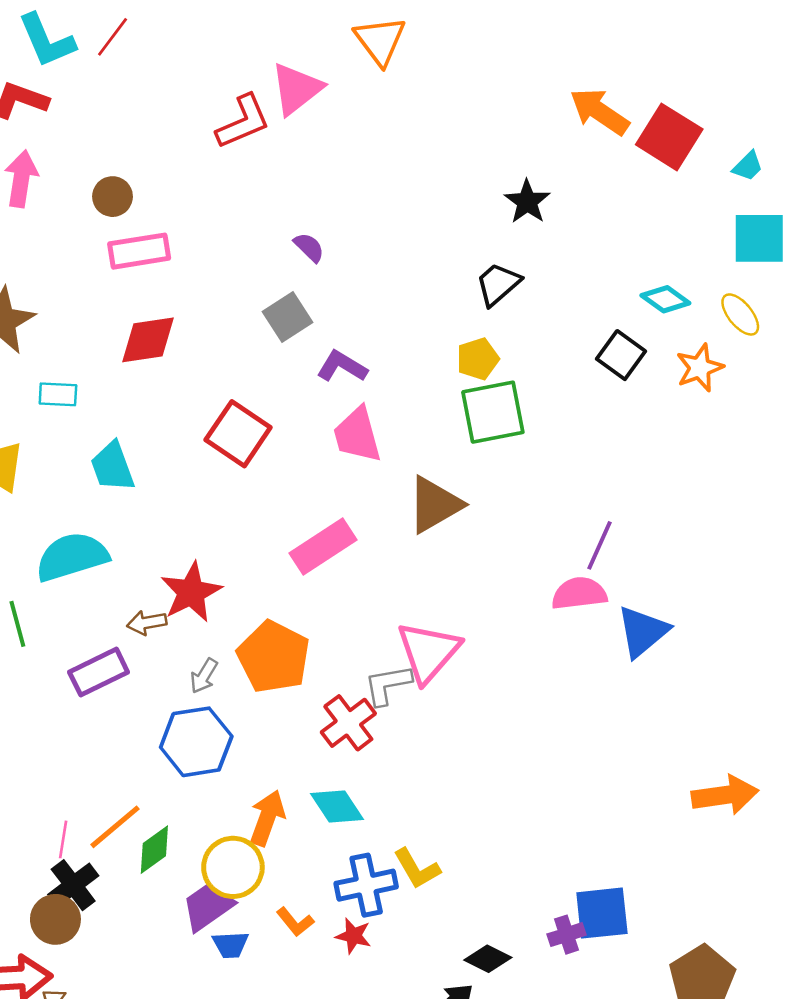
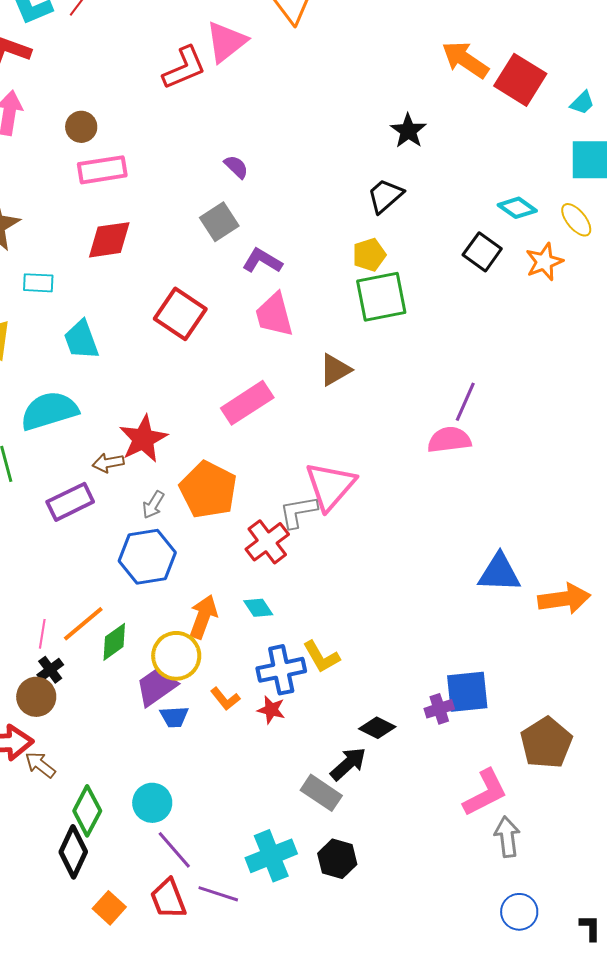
brown triangle: (435, 505) -> (335, 370), size x0.7
blue triangle: (643, 632) -> (499, 573), moved, turned 42
cyan diamond: (337, 807) -> (258, 608), size x0.7
black cross: (73, 885) -> (50, 670), size x0.7

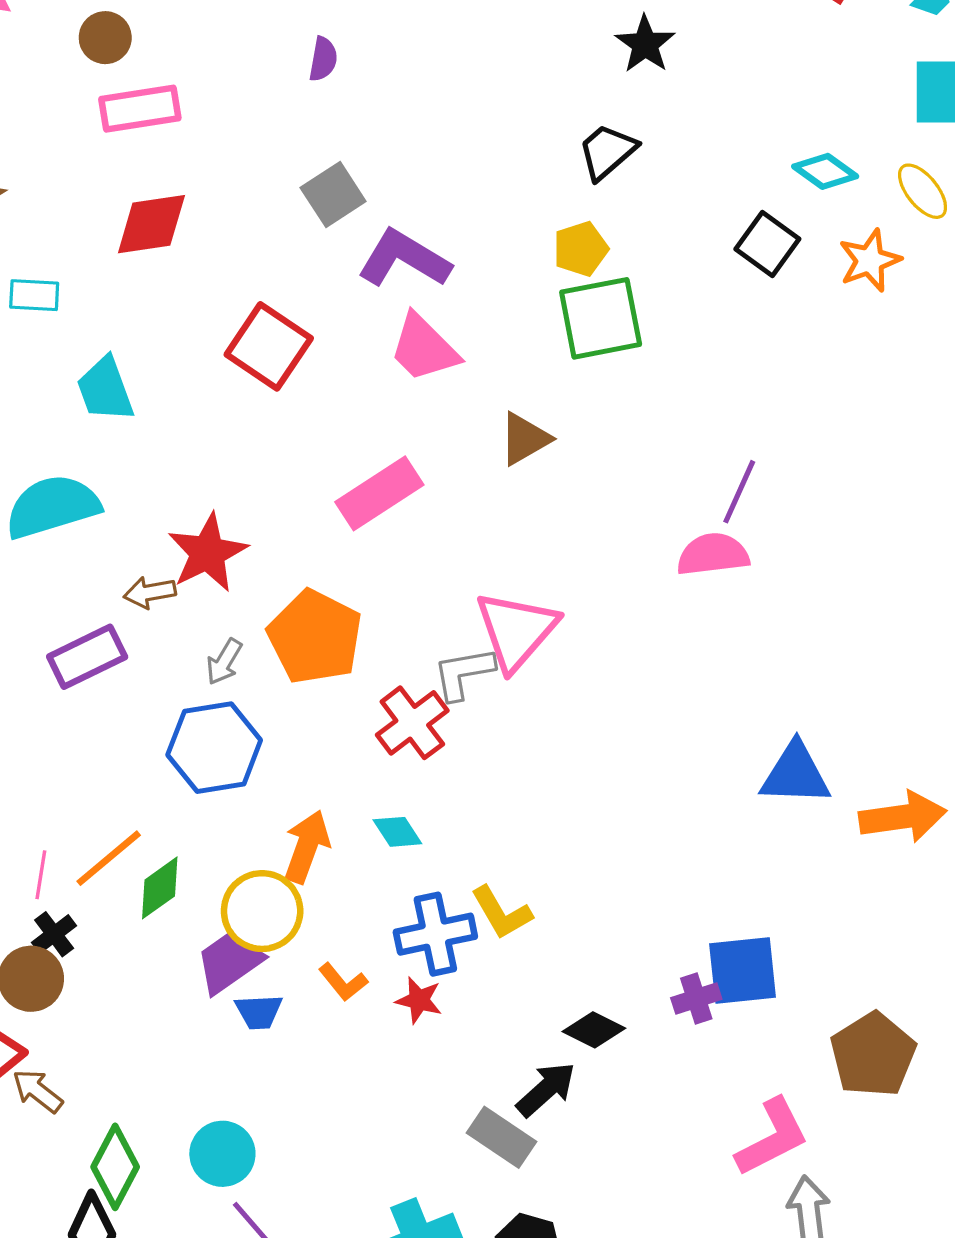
purple semicircle: (236, 167) -> (323, 59), moved, turned 56
purple L-shape: (262, 261) -> (404, 259), size x1.4
pink trapezoid: (274, 315) -> (424, 348), turned -30

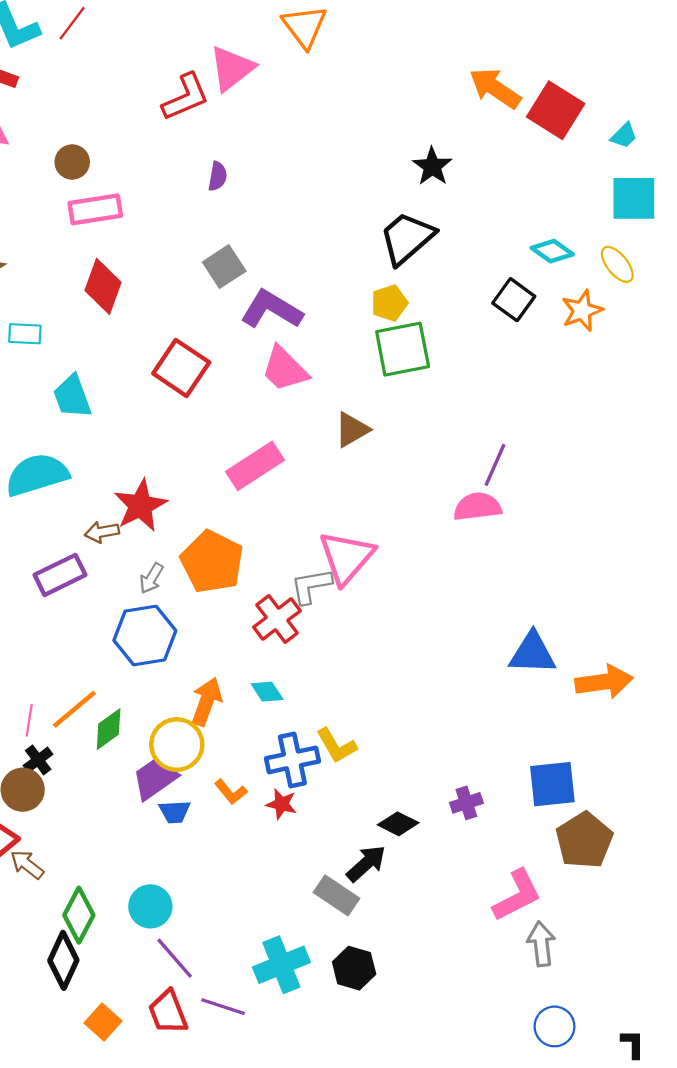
black trapezoid: (607, 152) -> (407, 238), size x1.4
red diamond: (151, 224) -> (103, 286), turned -62
blue square: (743, 970) -> (552, 784), moved

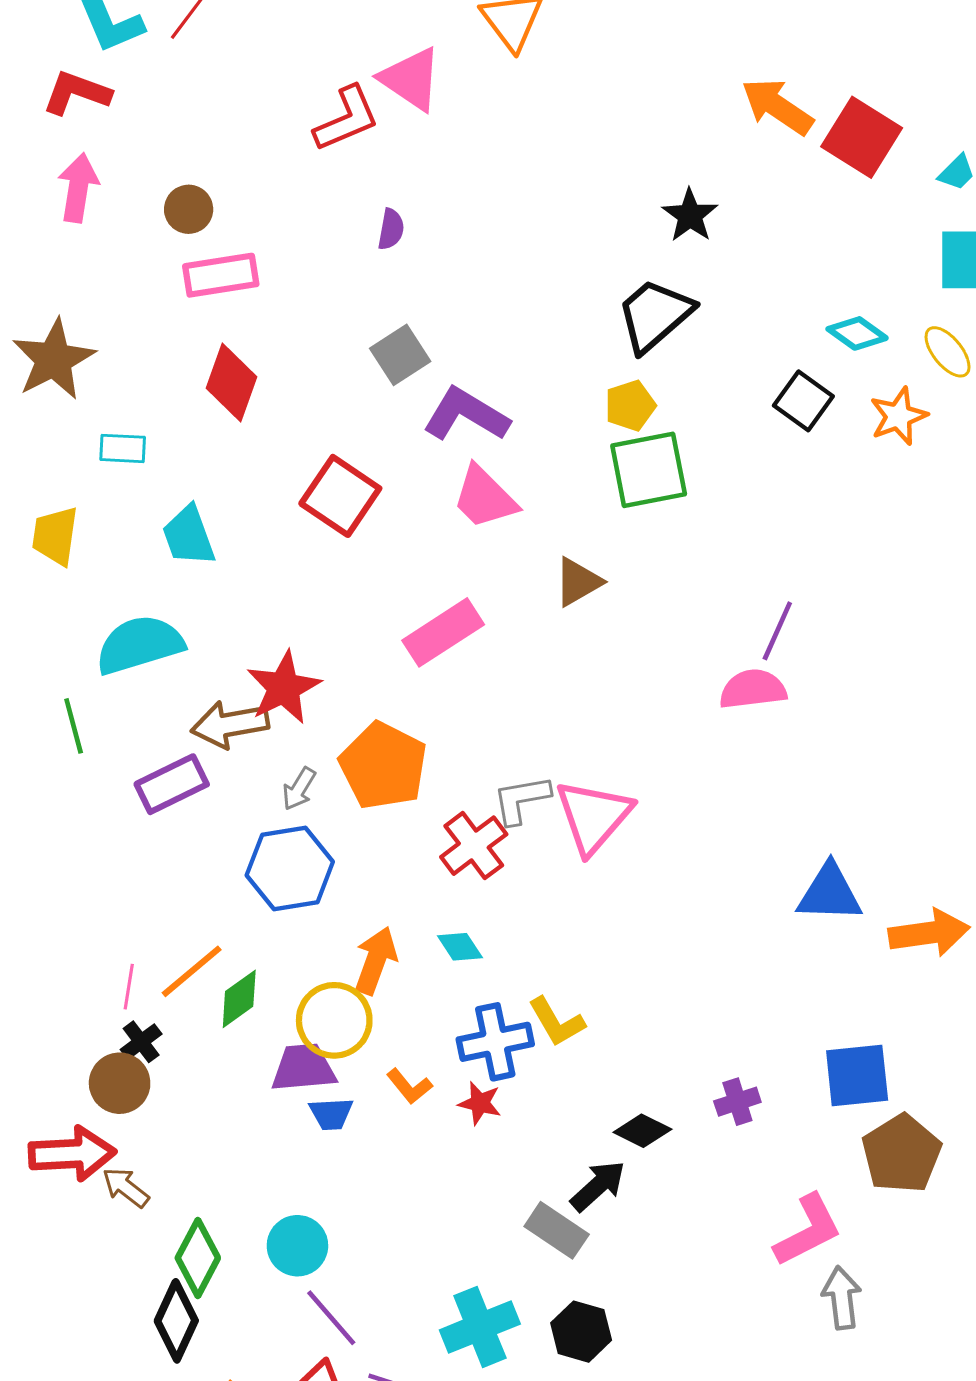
pink triangle: (232, 68) -> (411, 79), turned -48
brown arrow: (102, 532) -> (230, 724), size x1.6
pink triangle: (346, 557) -> (593, 816), moved
purple trapezoid: (155, 779) -> (304, 1068), turned 30

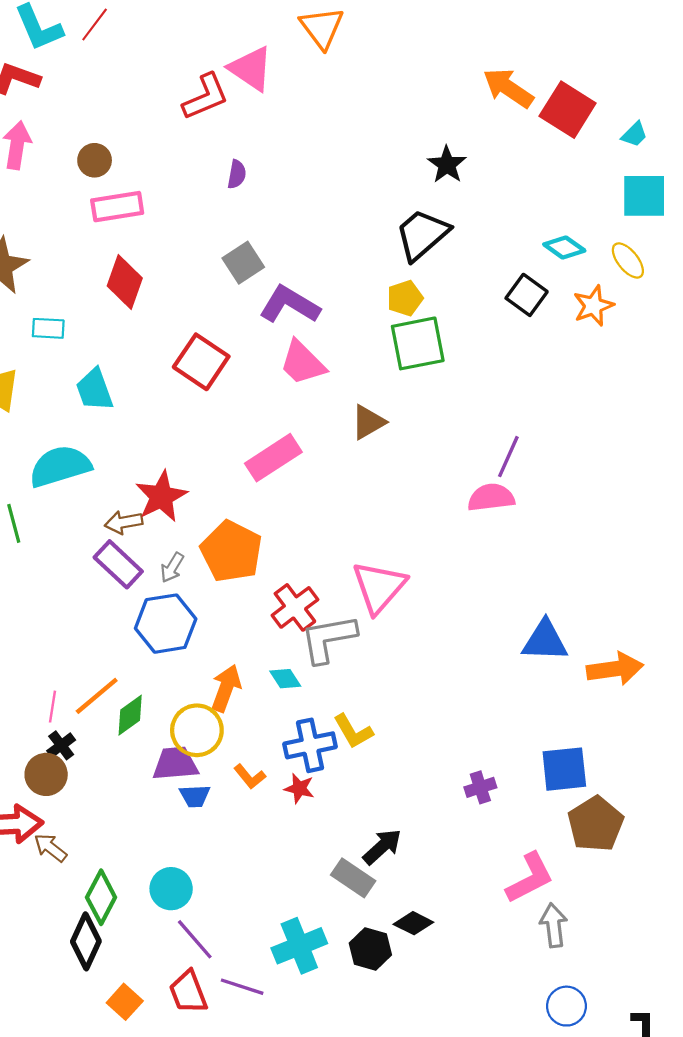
brown arrow: (230, 724) -> (124, 522), size x0.7
purple rectangle: (172, 784) -> (118, 564), moved, turned 69
gray L-shape: (521, 800) -> (328, 639), moved, size x1.4
black diamond: (642, 1131) -> (413, 923), moved

